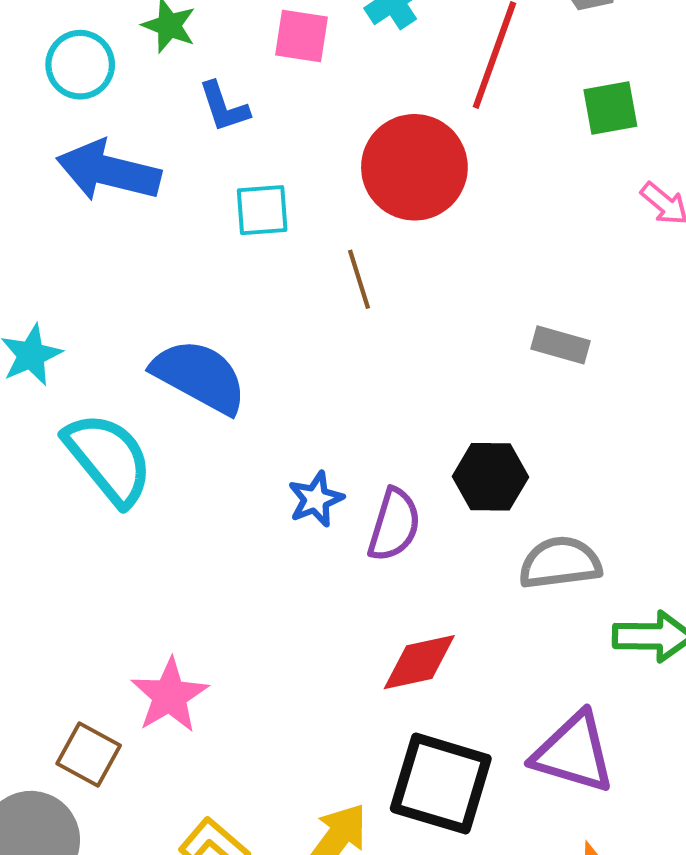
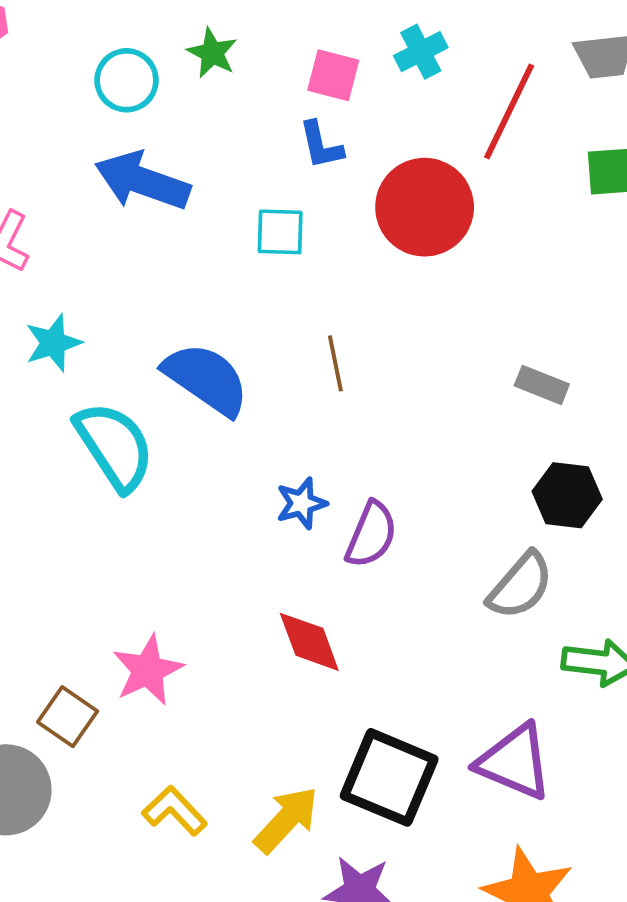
blue L-shape: (224, 107) -> (321, 145), moved
brown line: (359, 279) -> (335, 363), moved
black hexagon: (490, 477) -> (567, 495), moved
gray semicircle: (560, 563) -> (520, 586), turned 132
red diamond: (419, 662) -> (309, 642), moved, turned 76

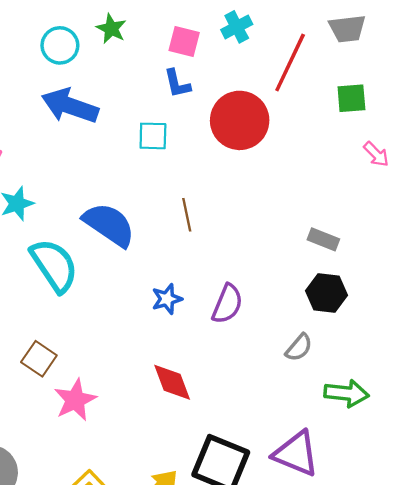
gray rectangle: (542, 385) -> (323, 239), moved
purple semicircle: (371, 535) -> (227, 304), moved
gray semicircle: (520, 586) -> (299, 348), size x0.7
brown square: (68, 717) -> (39, 359), moved

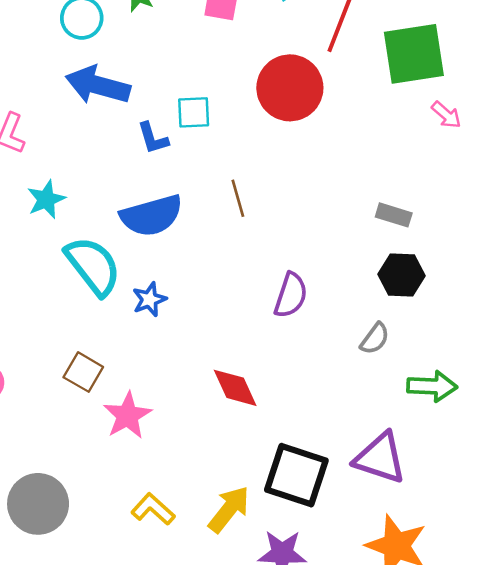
blue L-shape: (177, 84) -> (153, 138), moved
green square: (351, 98) -> (414, 54), size x1.8
blue semicircle: (109, 225) -> (152, 216), turned 134
blue star: (167, 299) -> (149, 299), moved

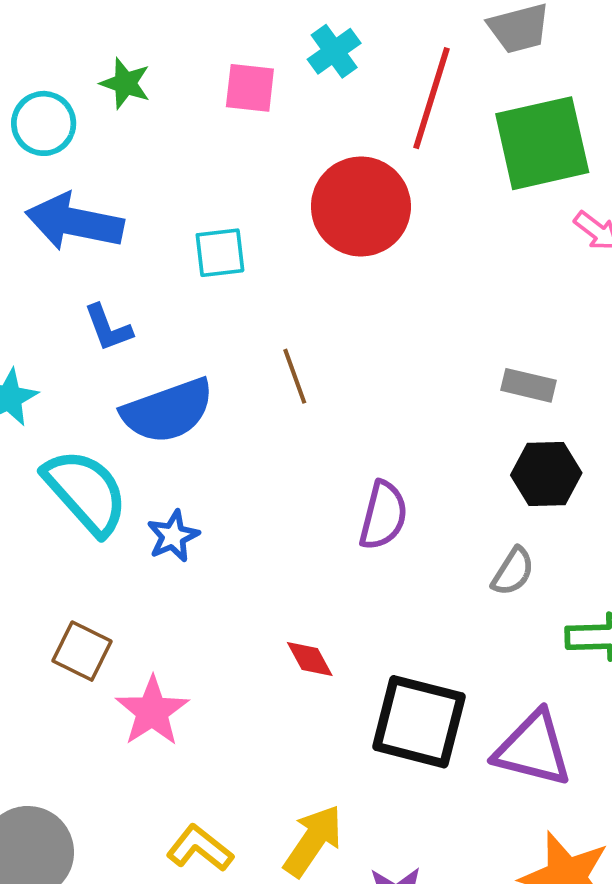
blue L-shape: (153, 138) -> (108, 328), moved
red diamond: (235, 388) -> (310, 659), size x0.7
black square: (296, 475) -> (419, 722), moved

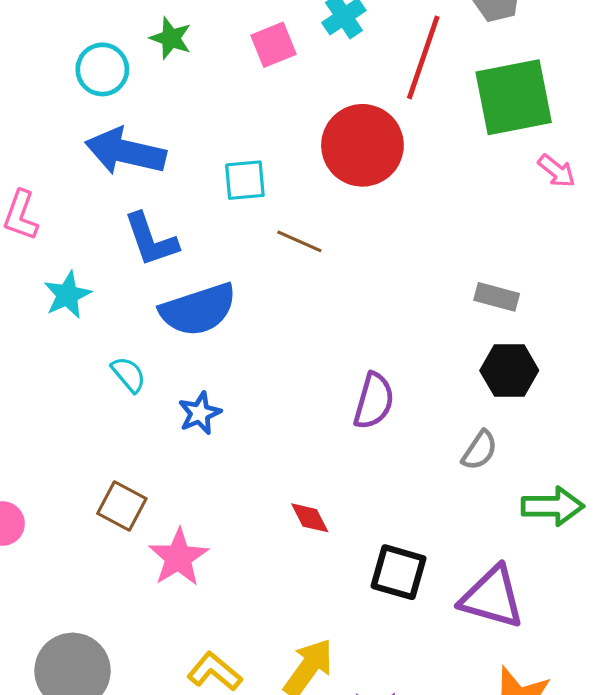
pink square: (250, 88) -> (274, 45), turned -30
blue L-shape: (108, 328) -> (151, 240), size x1.4
brown line: (295, 376) -> (299, 241), moved, turned -48
cyan semicircle: (86, 492) -> (129, 374), size x0.5
black square: (419, 722) -> (399, 572), size x0.7

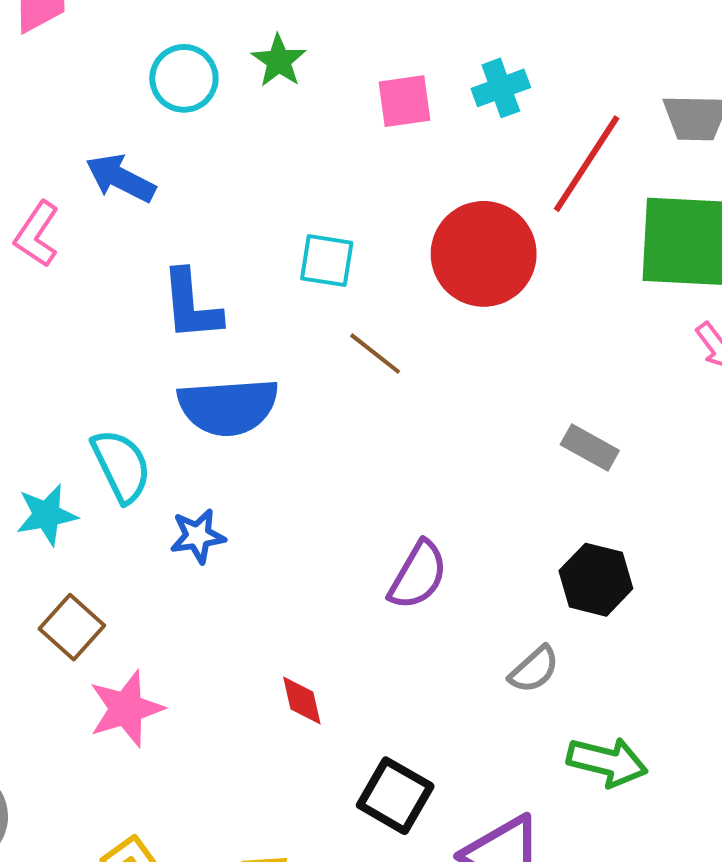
blue arrow: (125, 152) -> (121, 178), moved, size x0.7
cyan star: (67, 295) -> (47, 515), moved
gray rectangle: (497, 297) -> (590, 447), moved
cyan semicircle: (129, 374) -> (121, 466), size x1.5

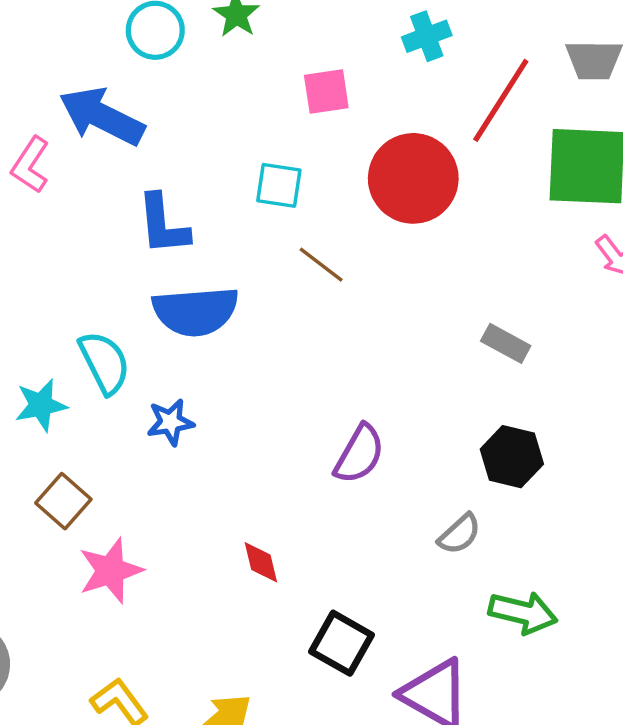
pink square: (405, 101) -> (326, 91), moved
blue arrow: (121, 178) -> (102, 116), size x1.4

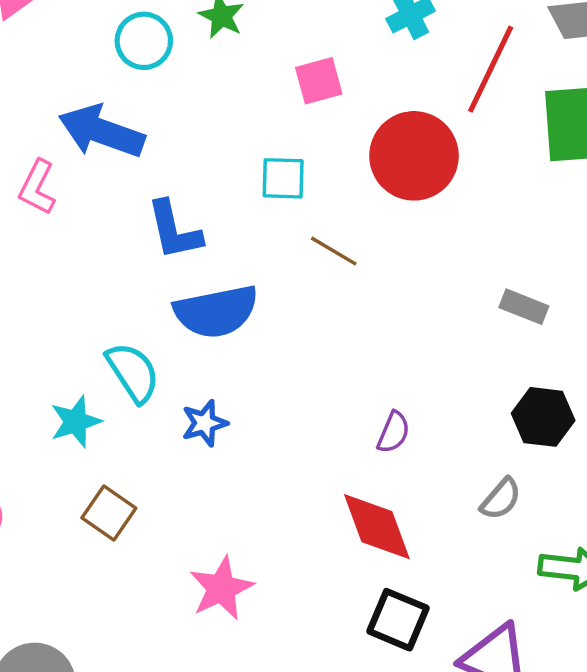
purple semicircle: (359, 454) -> (393, 432), size x0.7
red diamond: (261, 562) -> (377, 527), moved, size x1.8
pink star: (110, 571) -> (221, 588), moved

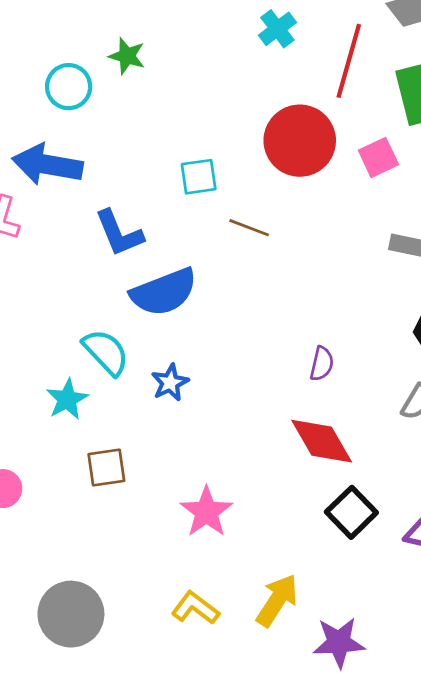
pink square: (319, 81) -> (378, 157), moved
brown square: (109, 513) -> (106, 468), turned -33
black square: (398, 620) -> (351, 512), turned 33

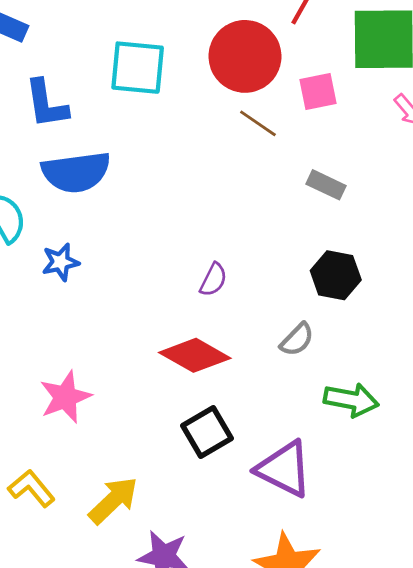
cyan square: (199, 177) -> (138, 68), size x1.5
brown line: (249, 228) -> (258, 123), moved
red diamond: (322, 441) -> (195, 355), turned -44

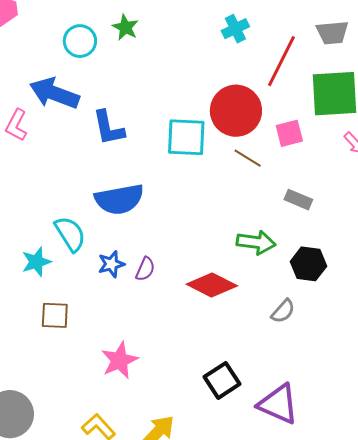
cyan square: (138, 68) -> (186, 137), moved
blue L-shape: (46, 104) -> (108, 128), moved
purple semicircle: (213, 280) -> (145, 269), moved
red diamond: (195, 355) -> (212, 285), moved
green arrow: (351, 400) -> (256, 242), moved

